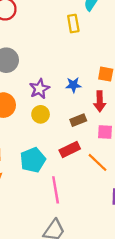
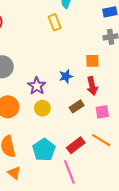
red rectangle: (70, 149) -> (76, 145), moved

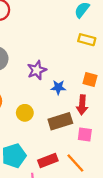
yellow rectangle: (55, 22) -> (87, 40), moved, turned -70
purple star: (37, 86) -> (37, 70), moved
brown rectangle: (77, 106) -> (60, 121), size x1.5

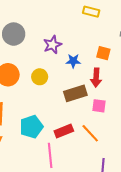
yellow rectangle: (87, 40) -> (91, 12), moved
yellow circle: (25, 113) -> (40, 77), moved

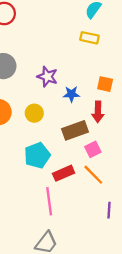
purple star: (52, 45) -> (47, 77), turned -30
pink square: (99, 106) -> (93, 149), moved, turned -32
cyan pentagon: (31, 127) -> (37, 155), moved

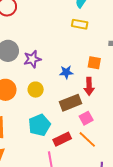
purple star: (47, 77) -> (32, 59), moved, turned -30

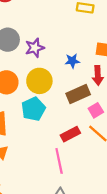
yellow circle: (36, 90) -> (39, 81), size x1.5
cyan pentagon: (39, 125) -> (33, 109), moved

